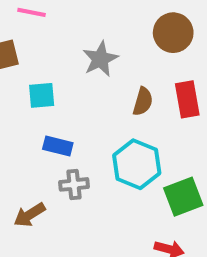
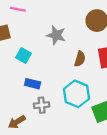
gray star: (100, 59) -> (56, 35), turned -30
cyan square: (42, 95) -> (24, 56), turned 35

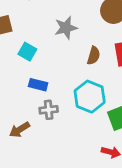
gray star: (56, 35) -> (66, 28), turned -30

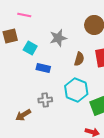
cyan square: (27, 52) -> (30, 48), moved
blue rectangle: (38, 85) -> (43, 68), moved

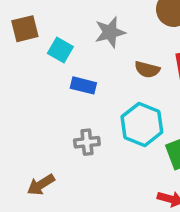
brown semicircle: (79, 59) -> (147, 69), turned 88
brown arrow: (23, 115) -> (41, 185), moved

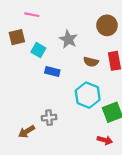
gray star: (110, 32) -> (68, 39), turned -30
gray cross: (87, 142) -> (49, 118), moved

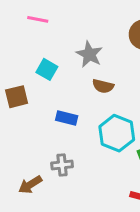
brown square: (17, 37) -> (17, 97), moved
brown semicircle: (91, 62) -> (103, 86), moved
blue rectangle: (52, 71) -> (67, 118), moved

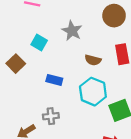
brown semicircle: (103, 86) -> (93, 60), moved
brown square: (17, 97) -> (16, 64), turned -30

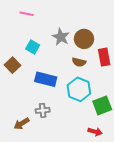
brown circle: (114, 16) -> (84, 39), moved
blue rectangle: (54, 80) -> (46, 79), size x1.5

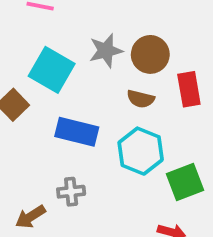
gray star: (61, 37) -> (106, 51), turned 30
cyan square: (33, 47) -> (52, 70), size x1.6

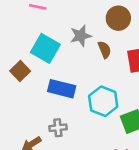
brown circle: (150, 54) -> (118, 18), moved
brown semicircle: (141, 99) -> (105, 50), moved, turned -126

